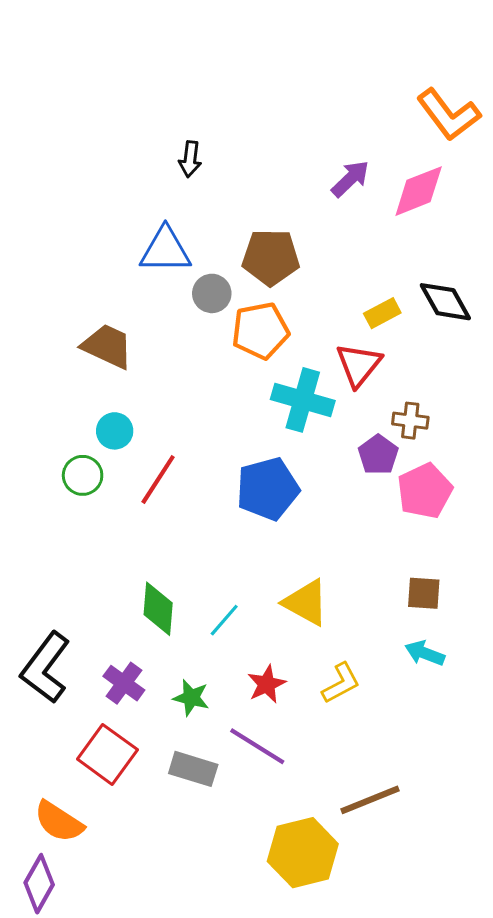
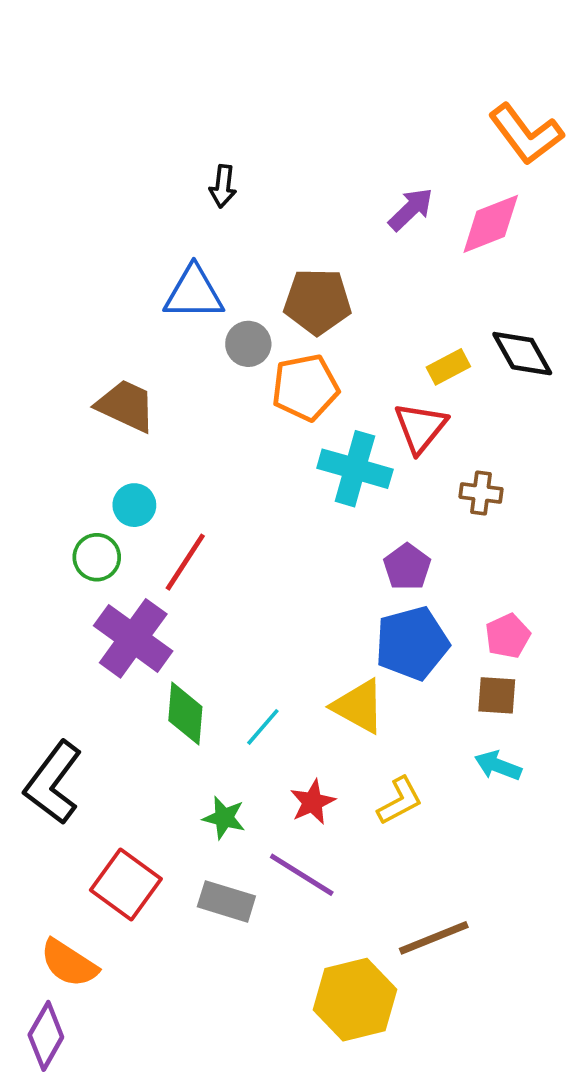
purple pentagon: (378, 455) -> (407, 567), moved
blue pentagon: (268, 489) -> (412, 643), moved
pink pentagon: (425, 491) -> (508, 636), moved, size x0.7
purple cross: (124, 683) -> (133, 638), moved, size x1.6

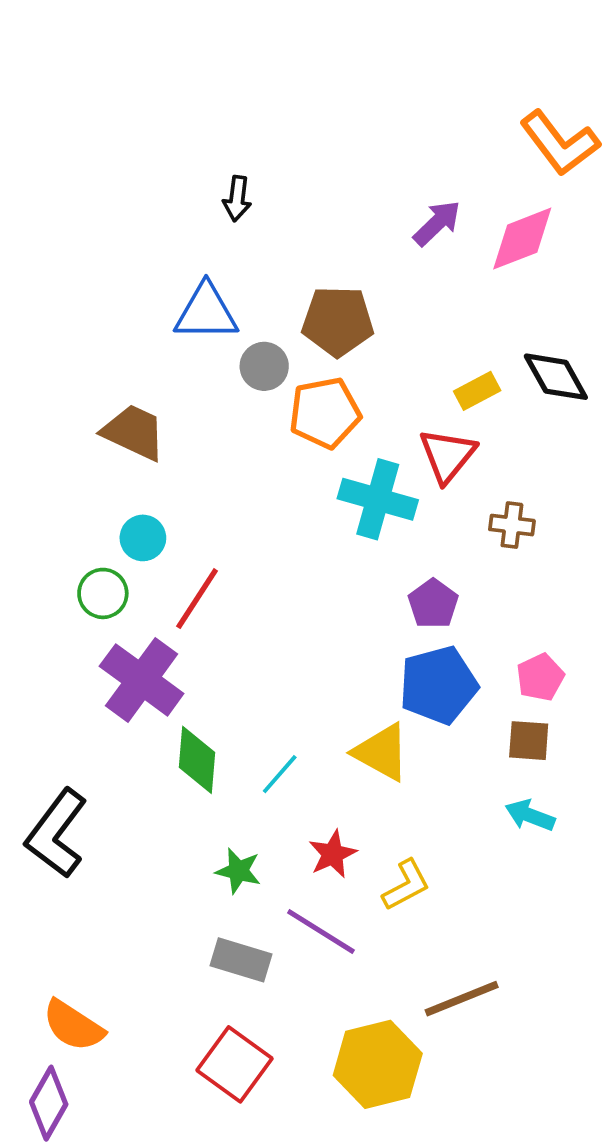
yellow L-shape: (400, 801) -> (406, 885), moved
red square: (126, 884) -> (235, 1064), moved

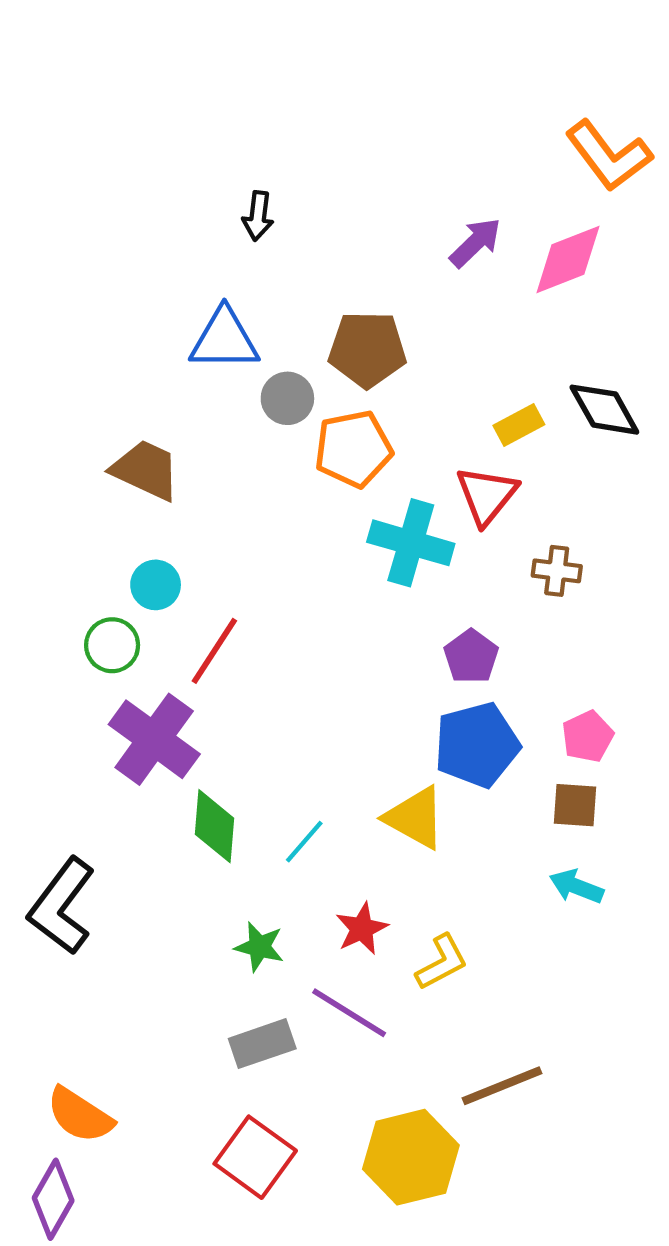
gray rectangle: (241, 960) -> (262, 1044), turned -36

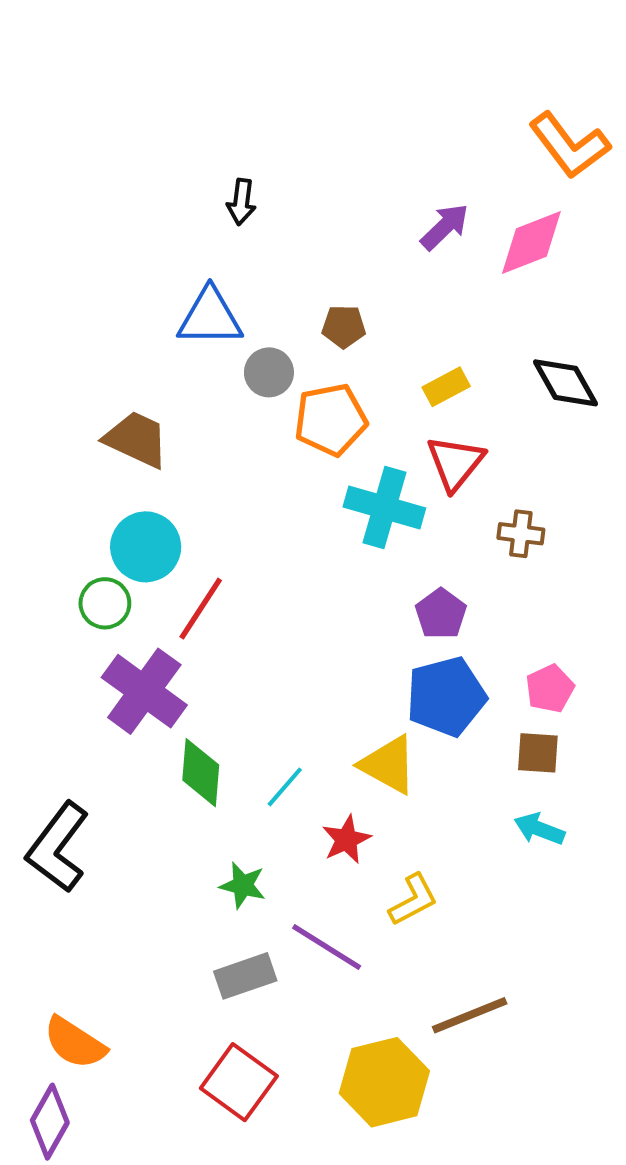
brown pentagon: (367, 349) -> (344, 326), size x0.6
yellow rectangle: (519, 425) -> (446, 387), moved
cyan circle: (156, 585) -> (146, 547), size x1.5
red star: (362, 929) -> (346, 839), moved

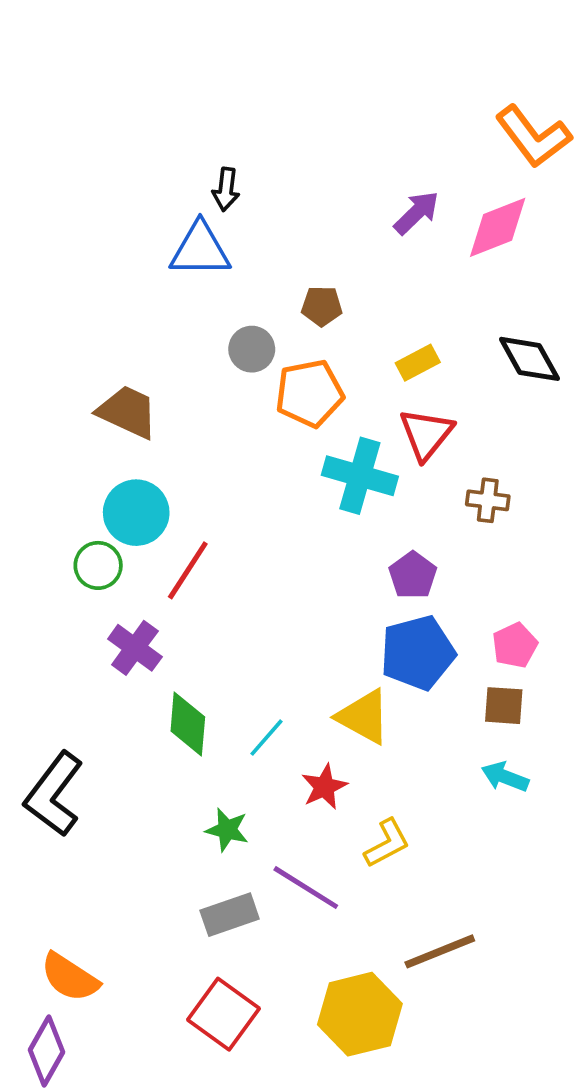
blue triangle: (210, 317) -> (200, 250), moved
purple cross: (144, 691) -> (135, 648), size x0.7

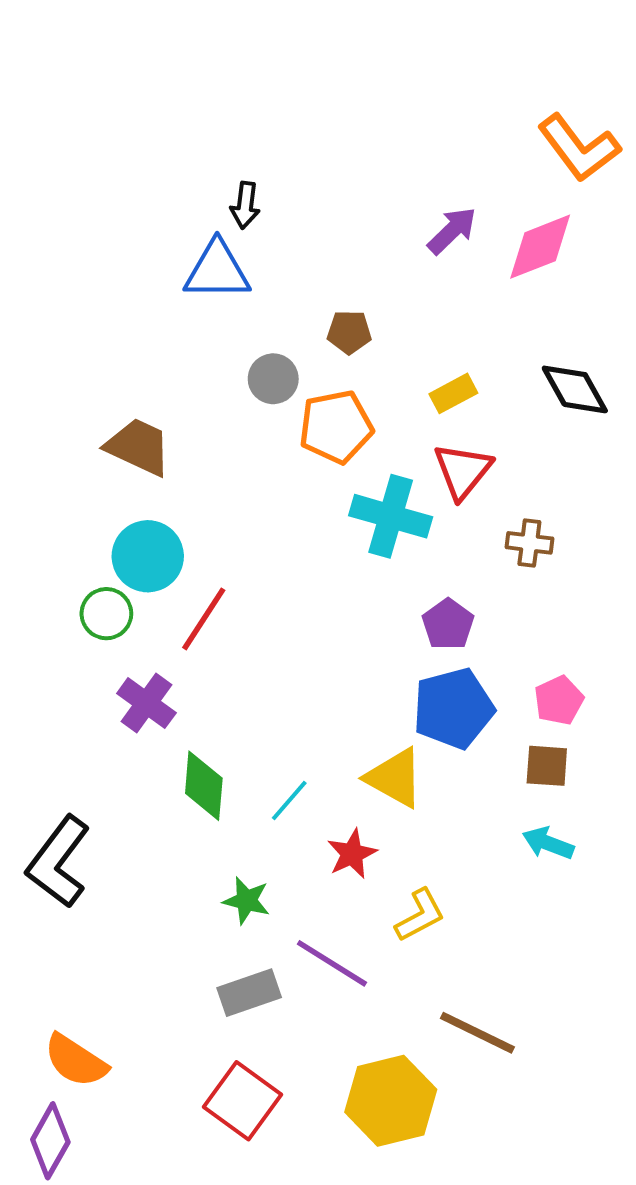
brown line: (440, 951) -> (477, 1033), turned 48

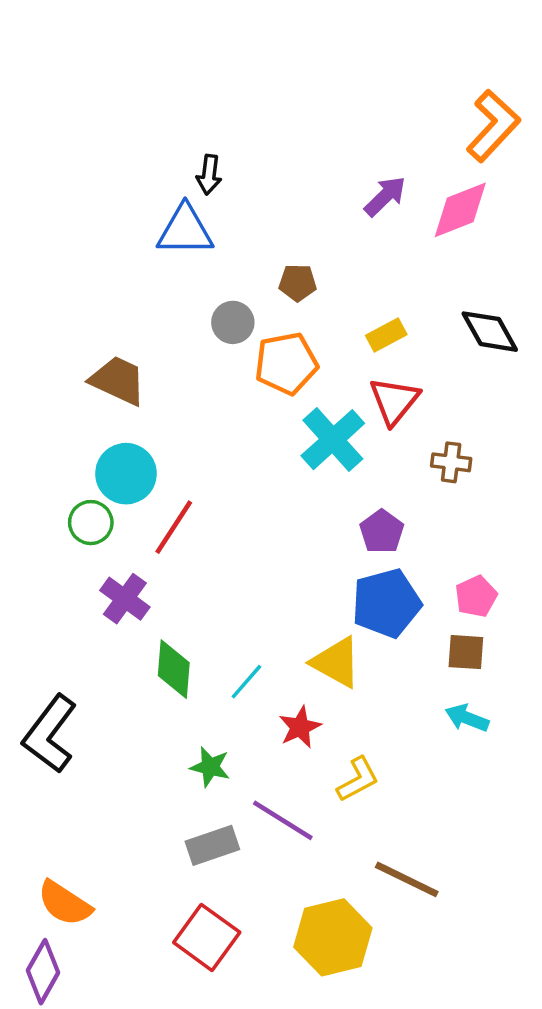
orange L-shape: (579, 148) -> (493, 126), turned -100
cyan cross: (391, 516) -> (333, 440), turned 32

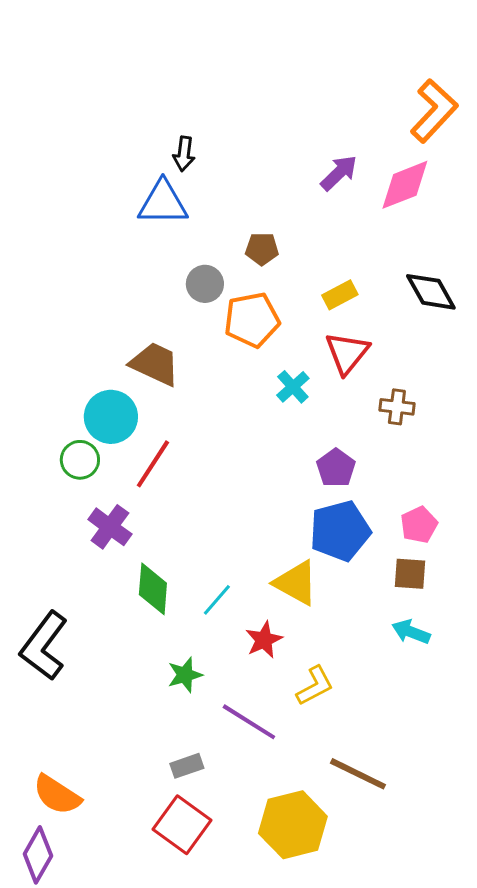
brown trapezoid: (118, 380) -> (155, 364), moved
cyan cross: (333, 440) -> (293, 387), size x0.6
green star: (210, 767) -> (185, 675), turned -30
gray rectangle: (212, 845) -> (187, 766), moved, size x0.7

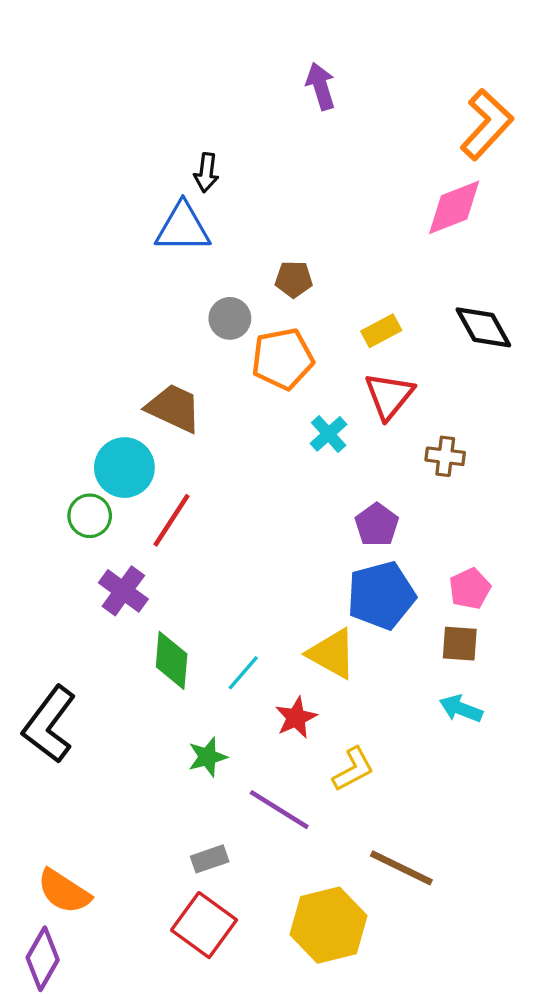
purple arrow: (339, 173) -> (321, 86), moved, turned -63

